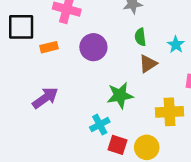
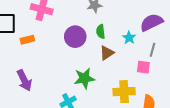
purple circle: (93, 47) -> (75, 37), moved
purple arrow: (45, 98) -> (24, 80), turned 100

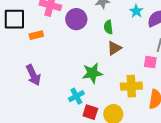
purple circle: (75, 37) -> (76, 19), moved
cyan star: (129, 38) -> (136, 11), moved

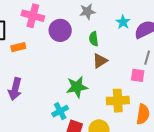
purple arrow: (33, 75) -> (15, 89), turned 40

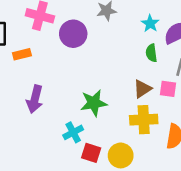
green semicircle: (94, 39) -> (151, 53), moved
brown triangle: (100, 61) -> (142, 89), moved
purple arrow: (15, 89) -> (35, 99), moved

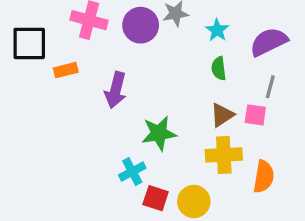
cyan star: (150, 23) -> (217, 30), moved
purple circle: (73, 34) -> (141, 25), moved
green semicircle: (151, 53) -> (219, 68), moved
purple arrow: (35, 99) -> (116, 90), moved

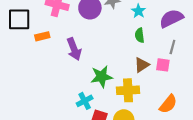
purple arrow: (116, 90) -> (74, 49), turned -35
yellow cross: (224, 155) -> (128, 90), moved
orange semicircle: (264, 177) -> (168, 104), turned 30

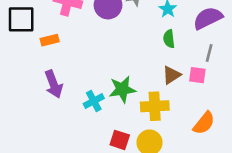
purple arrow: (74, 49) -> (54, 84), moved
cyan cross: (85, 101) -> (94, 101), moved

